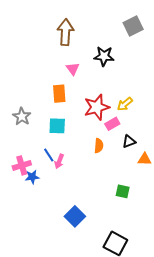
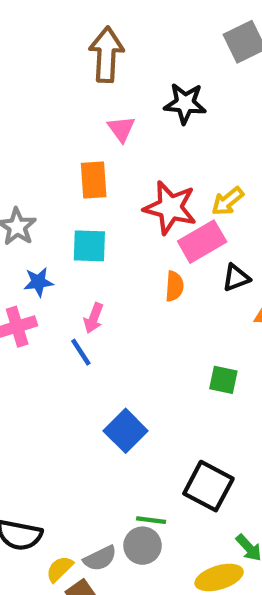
red star: (97, 107) -> (170, 208), turned 30
pink rectangle: (112, 124) -> (202, 242), size x1.5
blue line: (49, 155) -> (81, 352), moved
blue star: (32, 177) -> (38, 282), moved

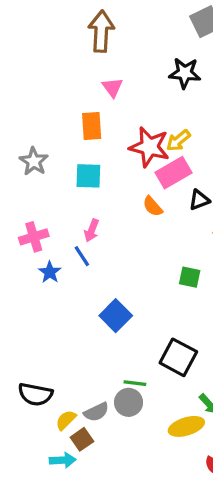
black star: (185, 103) -> (185, 73), moved
yellow arrow: (228, 201) -> (178, 140), moved
blue star: (38, 282) -> (50, 272), moved, turned -30
orange semicircle: (174, 286) -> (153, 206), turned 135

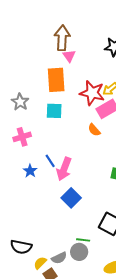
brown arrow: (101, 31) -> (62, 38), moved
orange rectangle: (92, 126) -> (56, 80), size x1.4
pink arrow: (92, 230) -> (64, 169), moved, size x1.6
pink cross: (34, 237) -> (22, 137), moved

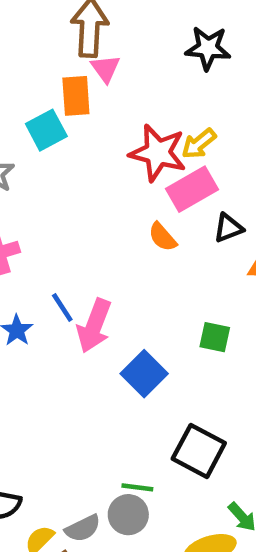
orange rectangle: (56, 80) -> (76, 96), moved, size x0.7
cyan square: (54, 111) -> (46, 130), moved, turned -30
blue square: (71, 198) -> (144, 374), moved

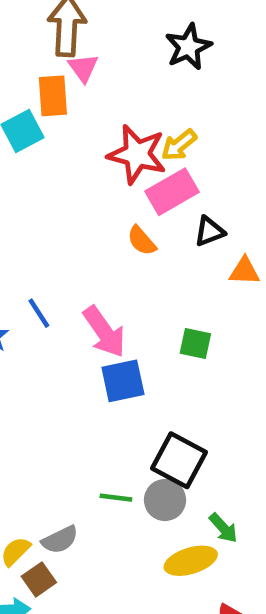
black star: (208, 48) -> (188, 47), turned -30
pink arrow: (94, 326) -> (104, 332), moved, turned -56
blue square: (144, 374) -> (123, 381), turned 33
gray circle: (128, 515) -> (165, 500), moved

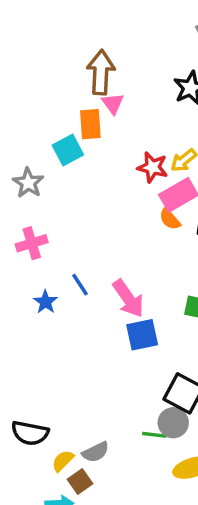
red star: (137, 154) -> (153, 167), size x0.7
orange semicircle: (142, 241) -> (170, 219), moved
green line: (116, 498) -> (154, 435), moved

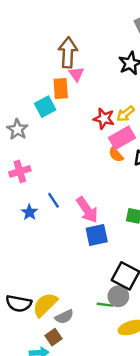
yellow semicircle: (63, 461) -> (45, 305), moved, size x1.6

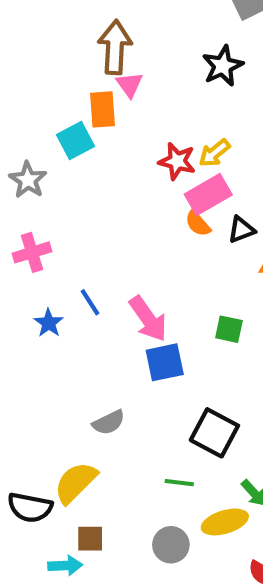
gray circle: (118, 296) -> (171, 545), moved
black semicircle: (19, 303) -> (30, 507), moved
gray semicircle: (64, 317) -> (109, 422), moved
brown square: (53, 337) -> (90, 539), turned 35

